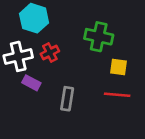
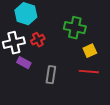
yellow square: (118, 67) -> (90, 51), turned -32

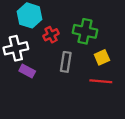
red cross: (38, 40) -> (51, 35), moved
gray rectangle: (51, 75) -> (66, 62), moved

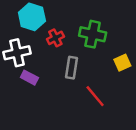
yellow square: (102, 57) -> (122, 63), moved
red line: (101, 81) -> (95, 96), moved, turned 45

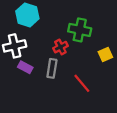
red cross: (55, 38) -> (60, 47), moved
gray rectangle: (72, 68) -> (52, 68), moved

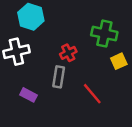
green cross: (80, 30) -> (104, 34), moved
purple rectangle: (25, 67) -> (29, 95), moved

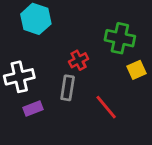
white cross: (16, 52) -> (19, 77), moved
purple rectangle: (29, 95) -> (33, 109), turned -49

